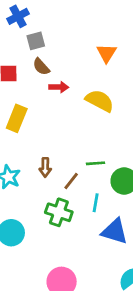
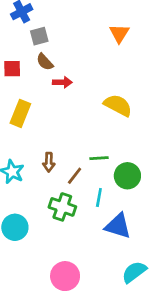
orange triangle: (106, 53) -> (119, 33), moved
yellow semicircle: (100, 101) -> (118, 105), moved

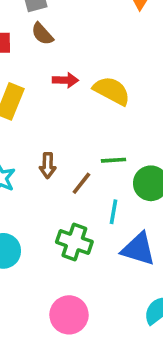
red arrow: (62, 82) -> (65, 80), moved
yellow semicircle: (118, 105) -> (112, 91), moved
green cross: (62, 207) -> (74, 242), moved

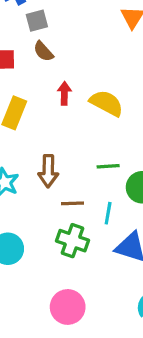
red arrow: (65, 80) -> (64, 93), turned -90
brown arrow: (48, 165) -> (48, 171), size x1.4
brown line: (81, 183) -> (73, 203), moved, turned 50

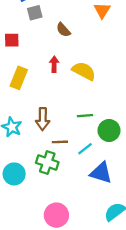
brown semicircle: (43, 51) -> (63, 30), moved
cyan line: (108, 213) -> (85, 149), turned 42
green cross: (73, 241) -> (47, 162), moved

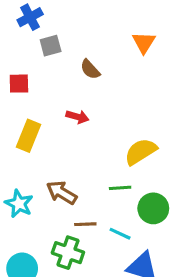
red arrow: (54, 64) -> (77, 117), turned 105
yellow semicircle: (84, 71) -> (141, 152), moved, turned -60
brown arrow: (43, 119) -> (62, 193), turned 120
cyan line: (85, 149) -> (120, 234), turned 63

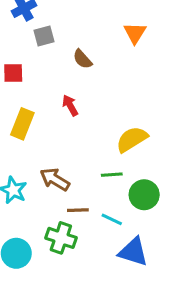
red arrow: (77, 117) -> (70, 105), turned -135

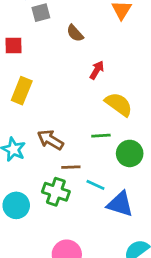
red arrow: (70, 105) -> (97, 70), moved, turned 60
yellow semicircle: (132, 139) -> (119, 104), turned 68
cyan line: (112, 219) -> (95, 185), moved

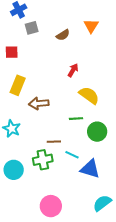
brown semicircle: (75, 33) -> (63, 35), moved, turned -80
brown arrow: (50, 140) -> (39, 103), moved, turned -36
green cross: (56, 192) -> (43, 160), turned -30

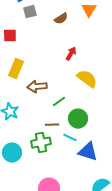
green line: (76, 119) -> (59, 102), moved, turned -32
green circle: (97, 132) -> (78, 119), moved

